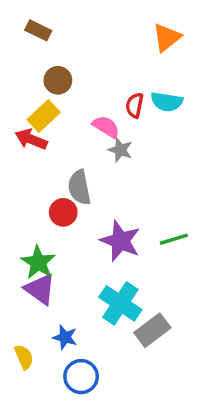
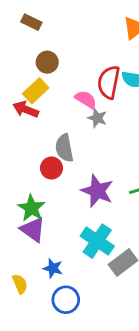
red semicircle: (135, 105) -> (109, 82), size x1.6

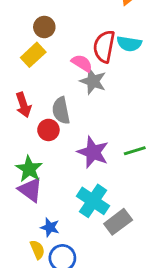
red arrow: (26, 109) -> (23, 105), moved, turned -130
gray star: (97, 118) -> (93, 81), size x1.4
yellow semicircle: (20, 284) -> (37, 250), moved

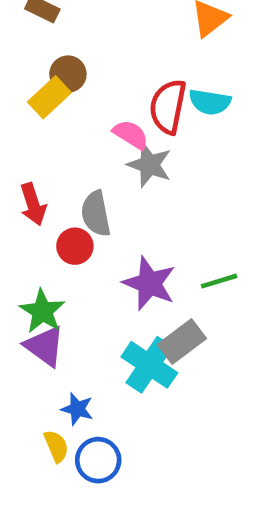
yellow rectangle: (33, 55) -> (49, 97), moved
gray rectangle: (118, 222) -> (182, 342), moved

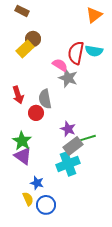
green line: (219, 281) -> (88, 138), moved
purple star: (149, 283) -> (68, 129), size x0.7
gray rectangle: (182, 342) -> (73, 146), moved
cyan cross: (149, 365) -> (68, 164), turned 35

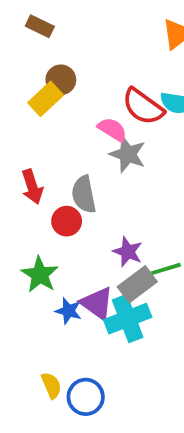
red semicircle: (76, 53) -> (143, 107), turned -65
purple triangle: (23, 156) -> (97, 303), moved
blue star: (37, 183) -> (68, 311), moved

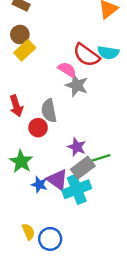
brown circle: (61, 80) -> (20, 34), moved

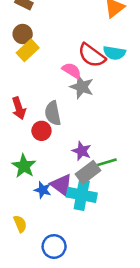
cyan cross: (77, 189) -> (82, 195), turned 32
yellow semicircle: (28, 232) -> (20, 224), moved

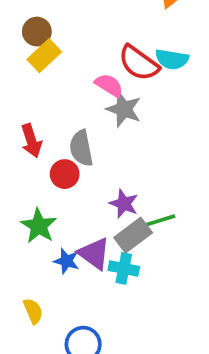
cyan cross: (82, 195) -> (124, 268), size x0.7

